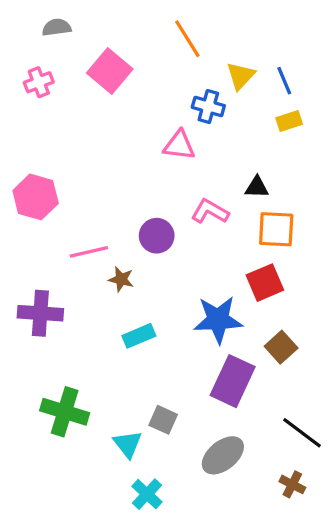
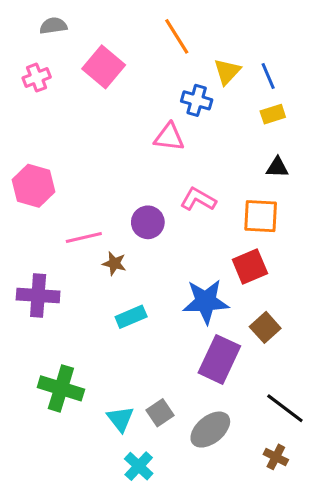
black triangle: (257, 187) -> (277, 167), moved
gray square: (163, 420) -> (160, 413), moved, turned 32

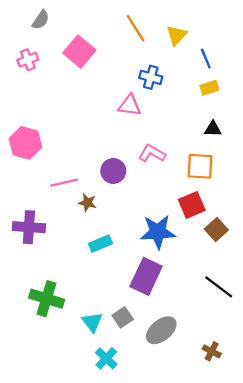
gray semicircle: (53, 26) -> (41, 20), turned 132
yellow triangle: (227, 71) -> (177, 35), moved
brown square: (265, 327) -> (216, 230), moved
purple rectangle: (219, 359) -> (146, 276), moved
black line: (285, 408) -> (219, 287), moved

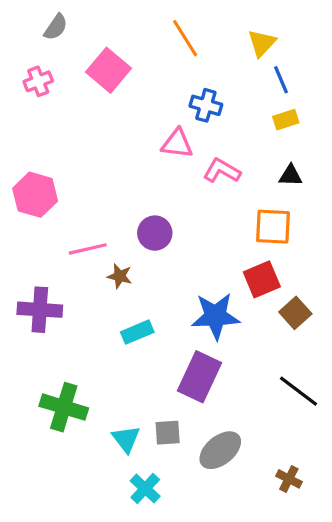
yellow triangle: (177, 35) -> (262, 43), moved
pink L-shape: (152, 153) -> (222, 171), moved
gray square: (123, 317) -> (168, 433), turned 30

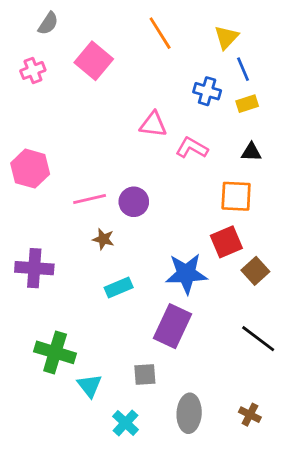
blue cross: (206, 105) -> (207, 91), moved
pink line: (88, 249) -> (90, 199), moved
cyan triangle: (126, 439) -> (90, 386), moved
gray ellipse: (220, 450) -> (189, 413), moved, turned -48

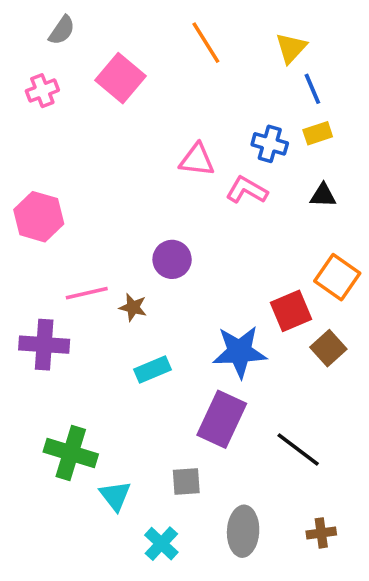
blue cross: (207, 91) -> (270, 144), moved
orange square: (236, 196) -> (337, 277), moved, turned 32
pink line: (90, 199) -> (87, 293), moved
black line: (258, 339) -> (298, 449), moved
brown cross: (250, 415) -> (321, 533), turned -35

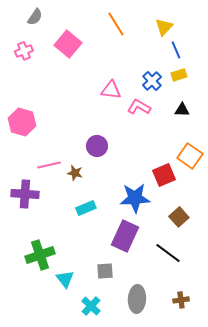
blue cross: (270, 144) -> (152, 81), turned 30
brown square: (328, 348) -> (179, 217), moved
green cross: (71, 453) -> (40, 255), turned -36

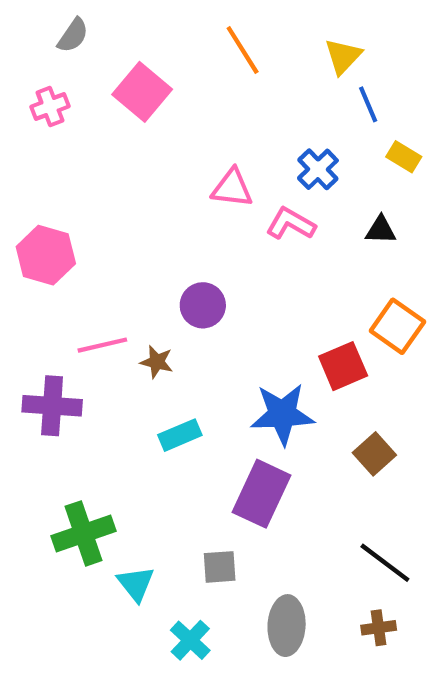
yellow rectangle: (179, 75) -> (404, 157), moved, turned 49
black line: (168, 253) -> (385, 563), moved

